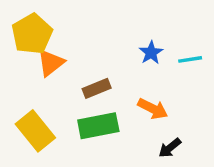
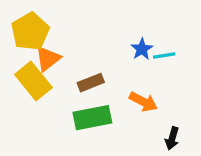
cyan line: (190, 59) -> (164, 55), moved
yellow rectangle: (35, 131) -> (33, 81), moved
black arrow: (170, 148) -> (172, 138), moved, turned -35

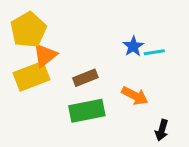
yellow rectangle: (33, 81) -> (31, 76), turned -72

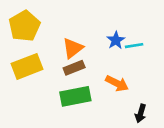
orange triangle: (45, 55) -> (73, 48), moved

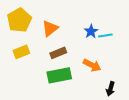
orange triangle: (73, 48) -> (50, 28), moved
yellow rectangle: (27, 66) -> (21, 52), size x0.7

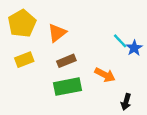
blue star: (91, 31) -> (134, 48), moved
cyan line: (105, 36) -> (120, 41), turned 56

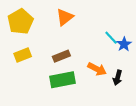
orange triangle: (57, 33) -> (65, 17), moved
black arrow: (126, 102) -> (118, 78), moved

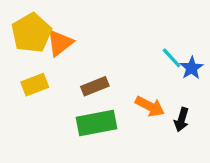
orange triangle: (65, 17) -> (60, 43), moved

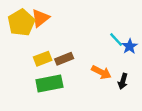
orange triangle: (60, 43) -> (40, 18), moved
yellow rectangle: (35, 85) -> (43, 59), moved
green rectangle: (96, 123) -> (49, 84), moved

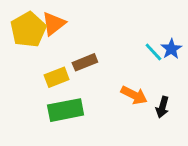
blue star: (130, 46) -> (171, 49), moved
brown rectangle: (64, 59) -> (85, 62), moved

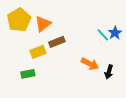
orange triangle: (54, 24) -> (43, 24), moved
green rectangle: (66, 110) -> (28, 74), moved, size x0.6

